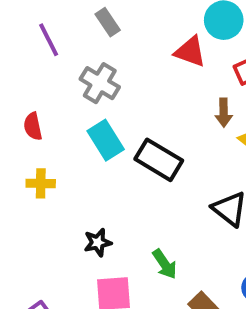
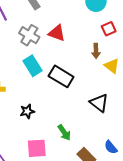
red triangle: (190, 52) -> (57, 33), moved
black star: (98, 242) -> (27, 111), moved

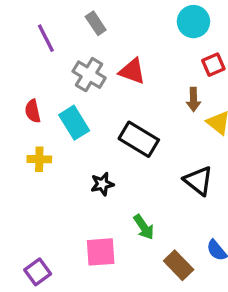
cyan rectangle: (32, 66) -> (74, 123), moved
black star: (27, 111) -> (102, 184), moved

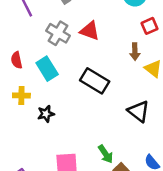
black star: (102, 184) -> (46, 114), moved
green arrow: (144, 227) -> (106, 154), moved

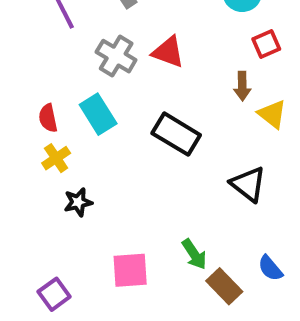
red semicircle: (17, 60) -> (48, 118), moved
yellow cross: (21, 95) -> (56, 158), turned -35
black star: (46, 114) -> (78, 202), moved

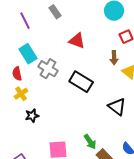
gray cross: (116, 56) -> (48, 69), moved
cyan rectangle: (98, 114) -> (28, 54), moved

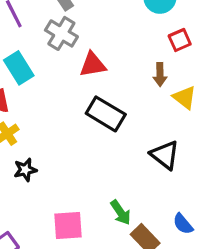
red triangle: (77, 41) -> (93, 65), moved, turned -30
gray cross: (48, 69) -> (61, 33), moved

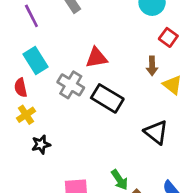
gray cross: (61, 33) -> (71, 85), moved
red square: (180, 40) -> (168, 37), turned -30

